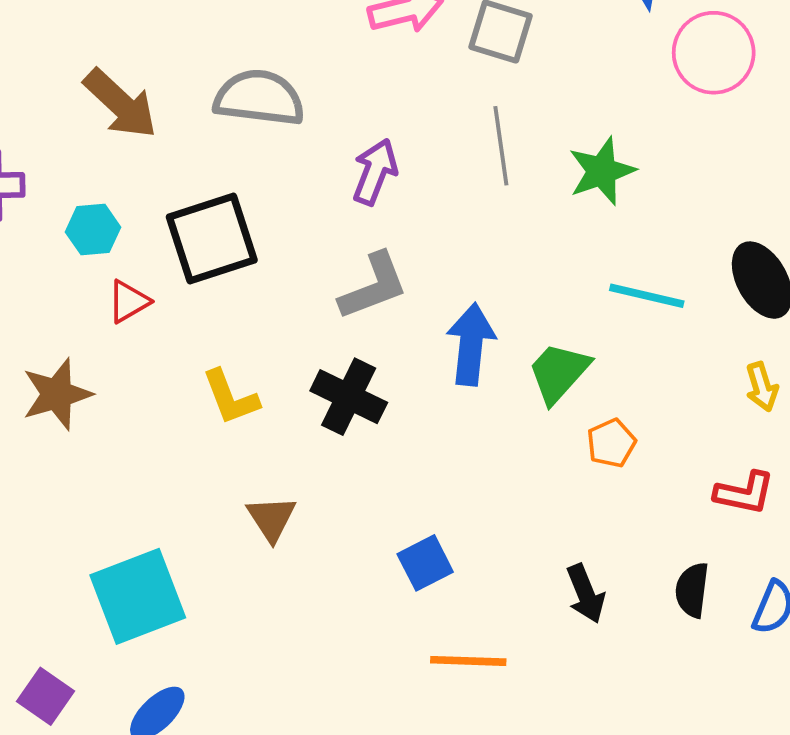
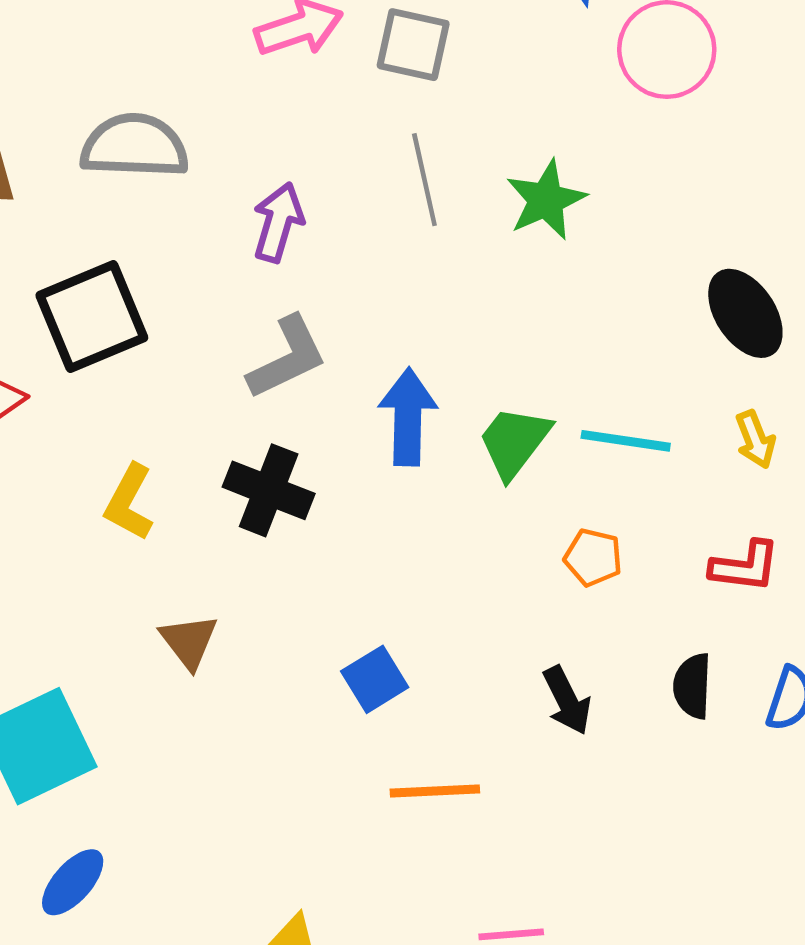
cyan line: (647, 296) -> (626, 441), moved
yellow L-shape: (231, 397) -> (129, 502), turned 54
orange pentagon: (611, 443) -> (593, 557), moved, turned -30

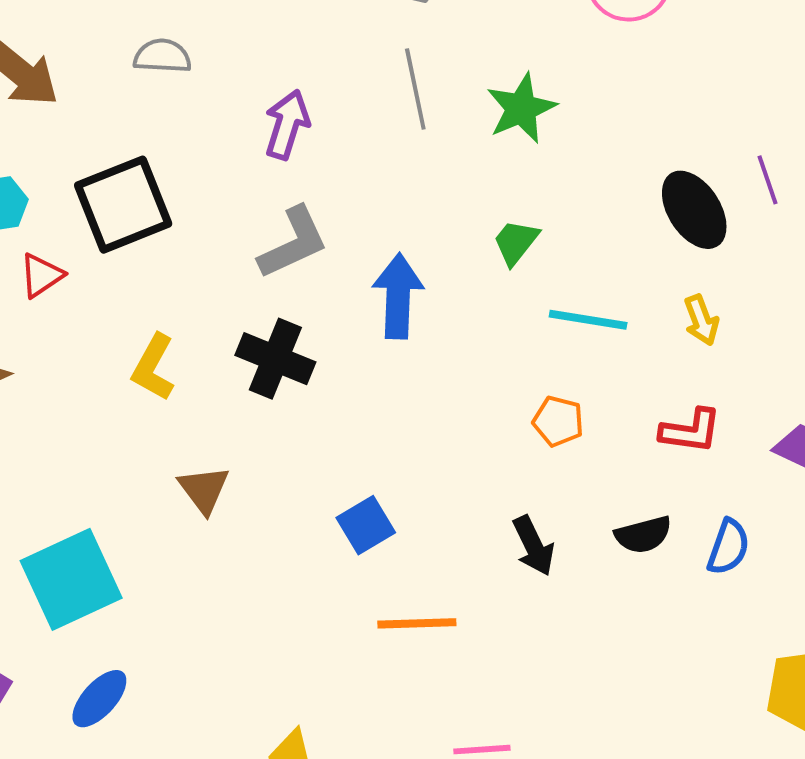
gray semicircle: (134, 146) -> (162, 56), size x0.6
green trapezoid: (514, 442) -> (516, 242), moved, size x0.7
black semicircle: (692, 686) -> (643, 535), turned -108

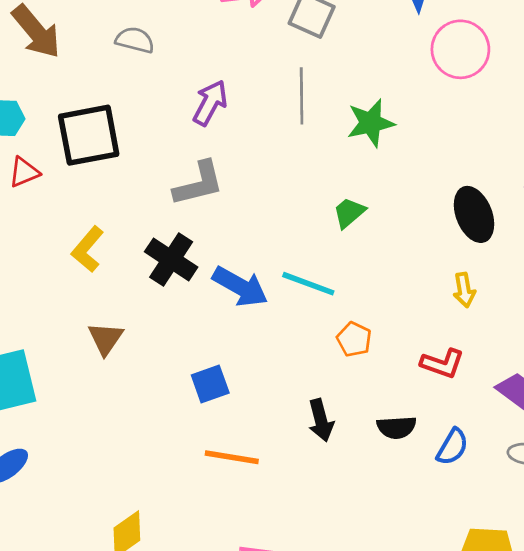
blue arrow: (398, 296) -> (240, 287), moved, turned 106
cyan line: (588, 320) -> (308, 284), moved

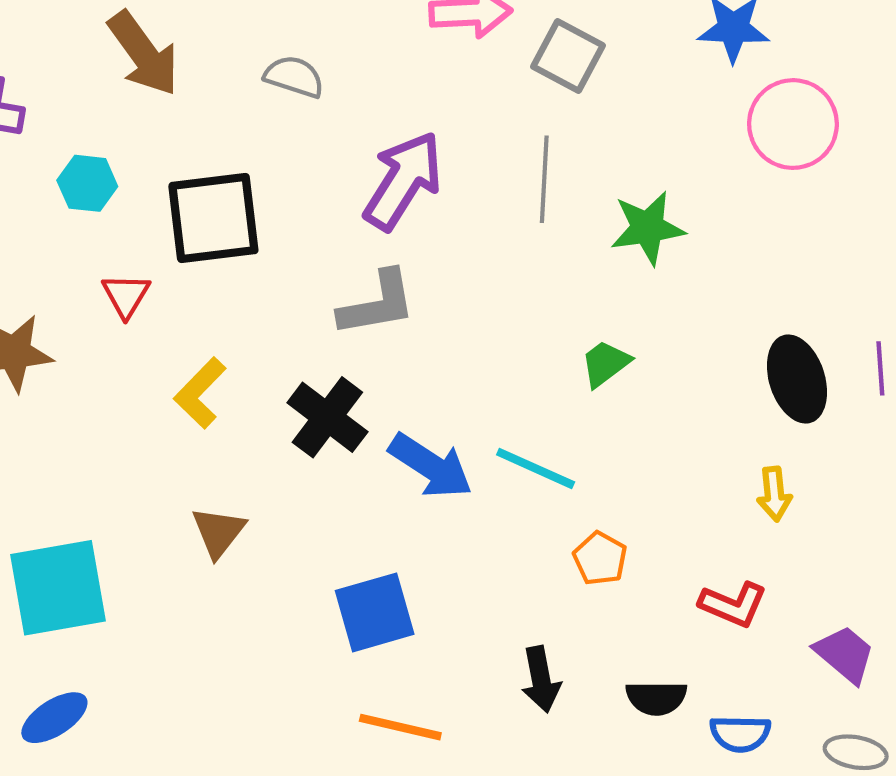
purple arrow: (210, 103) -> (403, 181), size x1.4
red triangle: (24, 172) -> (126, 295), moved, turned -40
blue square: (210, 384) -> (375, 612), size x1.4
blue semicircle: (452, 447) -> (740, 734), turned 57

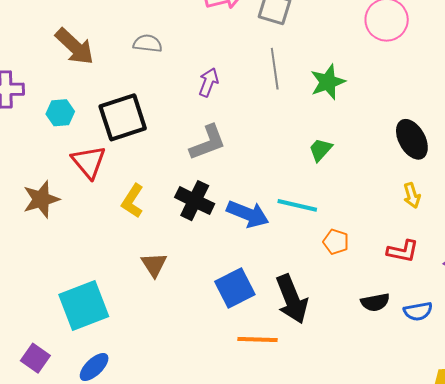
purple arrow: (403, 181) -> (208, 82), size x0.6
red triangle: (126, 295) -> (89, 162), size x1.5
black arrow: (541, 679) -> (292, 299), moved, size x1.6

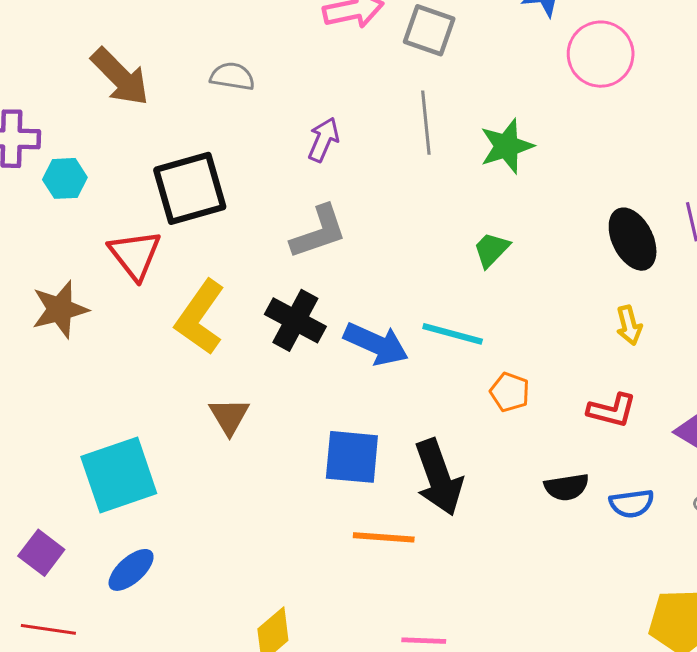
cyan hexagon: (60, 113) -> (65, 178), moved
yellow L-shape: (133, 201) -> (200, 317), size x1.4
blue square: (235, 288) -> (352, 457), turned 30

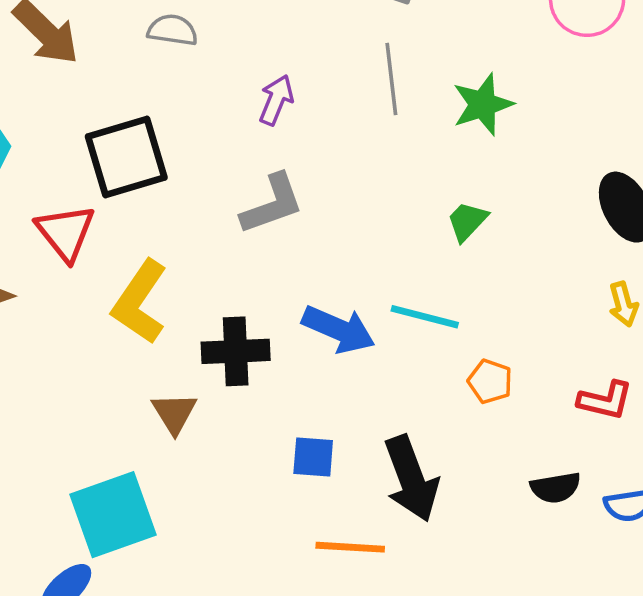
black cross: (295, 320) -> (236, 351), moved, turned -30
blue square: (352, 457) -> (313, 457), size x0.7
cyan square: (119, 475) -> (113, 515), moved

